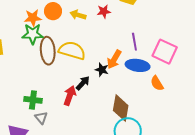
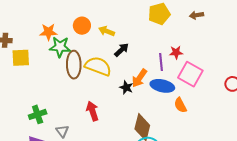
red star: (104, 11) -> (176, 52), moved
orange star: (33, 18) -> (48, 32), moved
black arrow: (83, 83) -> (122, 50), moved
red arrow: (70, 96) -> (92, 111), turned -42
green cross: (33, 100) -> (38, 114), moved, turned -30

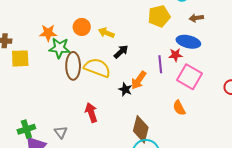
blue ellipse: (162, 86) -> (188, 42), moved
green cross: (38, 114) -> (26, 129), moved

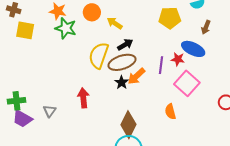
brown arrow: (196, 18) -> (206, 27), turned -72
brown ellipse: (73, 66) -> (122, 62), moved, turned 60
yellow semicircle: (97, 68) -> (99, 55), turned -104

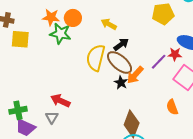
orange circle: (92, 12) -> (73, 18), moved
brown ellipse: (122, 62) -> (120, 62), turned 64
purple line: (161, 65) -> (159, 62), turned 42
red arrow: (83, 98) -> (60, 101), moved, turned -54

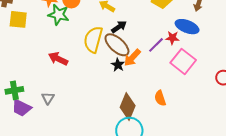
red arrow: (60, 101) -> (58, 59), moved
orange semicircle: (172, 107) -> (160, 98), moved

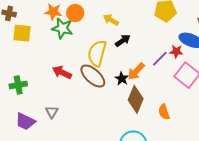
brown ellipse: (117, 45) -> (93, 76), moved
green cross: (14, 90) -> (18, 85), moved
brown diamond: (128, 106) -> (136, 99), moved

